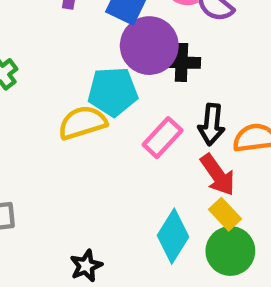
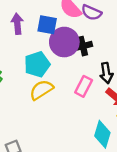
cyan pentagon: (113, 92) -> (37, 64), moved

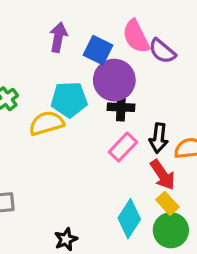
black cross: (83, 46) -> (121, 107), moved
yellow semicircle: (41, 90) -> (47, 123), moved

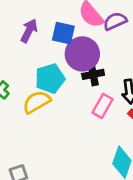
purple arrow: (58, 37) -> (29, 31), turned 30
purple semicircle: (162, 51) -> (115, 21), turned 130

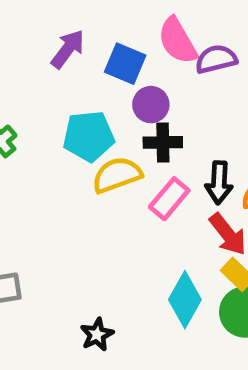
purple circle: (82, 54) -> (151, 105), size x0.6
yellow semicircle: (37, 102) -> (117, 175), moved

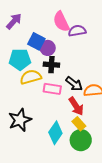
blue square: (125, 64) -> (36, 41), moved
black arrow: (219, 183) -> (74, 84), turned -60
pink rectangle: (169, 199) -> (52, 89), turned 54
black star: (97, 335) -> (20, 120), moved, size x1.6

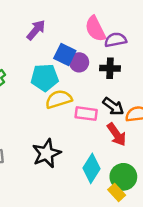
black cross: (51, 65) -> (110, 68), moved
yellow rectangle: (79, 124) -> (117, 192), moved

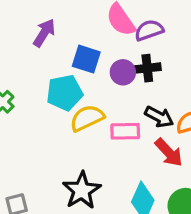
purple circle: (79, 62) -> (123, 72), moved

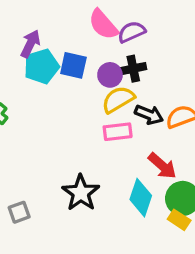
cyan pentagon: (65, 93) -> (41, 66), moved
yellow semicircle: (87, 118) -> (118, 100), moved
red arrow: (169, 153) -> (162, 166), moved

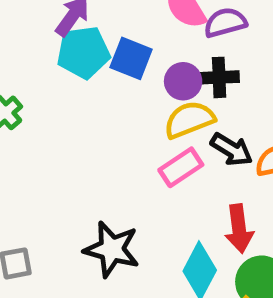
pink rectangle: (118, 132) -> (181, 167), turned -36
red arrow: (162, 166) -> (239, 229), turned 32
black star: (81, 193) -> (112, 249), turned -30

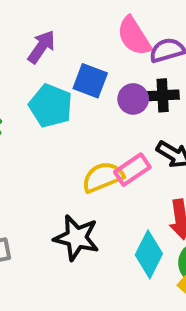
cyan pentagon: (83, 52) -> (51, 106), moved, turned 30
yellow semicircle: (189, 120) -> (103, 177), moved

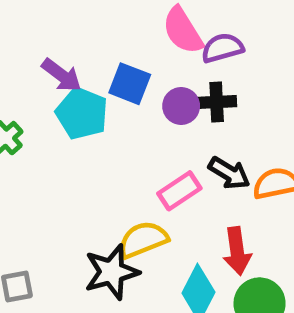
purple arrow: (41, 47) -> (61, 75), moved, turned 92
yellow semicircle: (103, 177) -> (143, 240), moved
black star: (76, 238) -> (112, 272), turned -30

